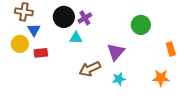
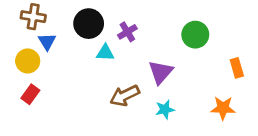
purple cross: (85, 18) -> (127, 32), moved
red rectangle: (41, 53) -> (30, 94), moved, turned -48

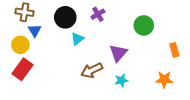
purple cross: (127, 32) -> (98, 14), moved
cyan triangle: (105, 53) -> (78, 39), turned -40
red rectangle: (30, 94) -> (22, 69), size x1.5

